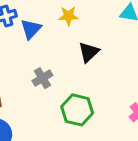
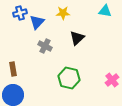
gray cross: (42, 78) -> (45, 46), moved, turned -32

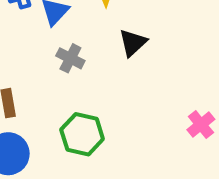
green hexagon: (69, 78) -> (82, 134), moved

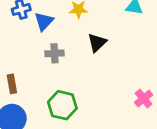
gray cross: (70, 58) -> (54, 53), turned -30

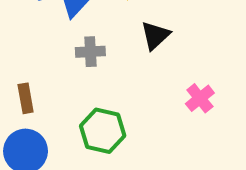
pink cross: (144, 99) -> (200, 98), moved

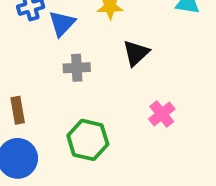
pink cross: (200, 98) -> (162, 114), moved

